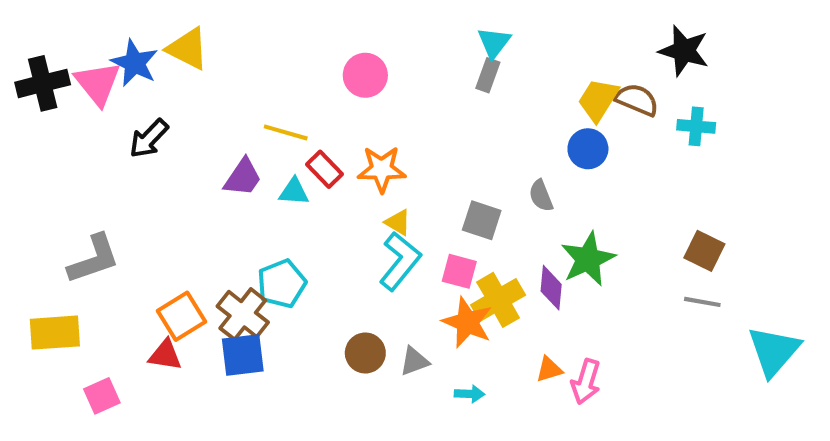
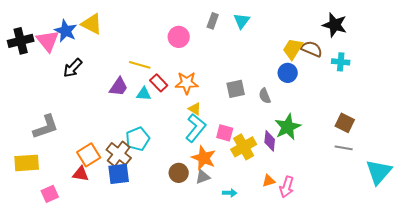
gray rectangle: (488, 75) -> (213, 21), moved
gray square: (482, 220) -> (236, 89), moved, turned -30
orange star: (467, 322) -> (204, 158), moved

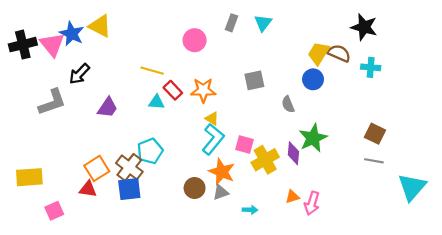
purple trapezoid: (119, 87) -> (108, 108), moved
gray square: (236, 89) -> (254, 80), moved
gray L-shape: (46, 127) -> (52, 102), moved

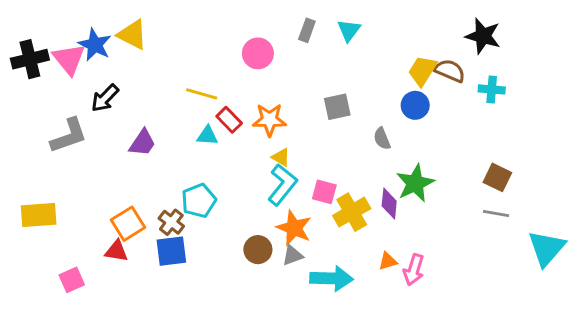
brown cross: (129, 167) -> (171, 222), size x0.7
yellow rectangle: (29, 177) -> (39, 215), moved
cyan arrow: (250, 210) -> (331, 278), size x2.0

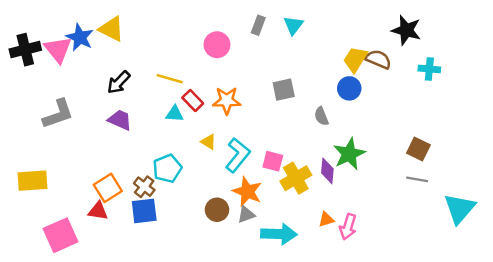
cyan cross: (492, 89) -> (429, 69), moved
black arrow: (105, 98) -> (119, 82), moved
purple trapezoid: (142, 143) -> (120, 120), turned -100
yellow triangle: (281, 157) -> (208, 142), moved
pink square: (72, 280) -> (60, 235), size x1.6

